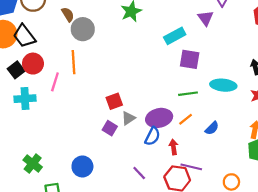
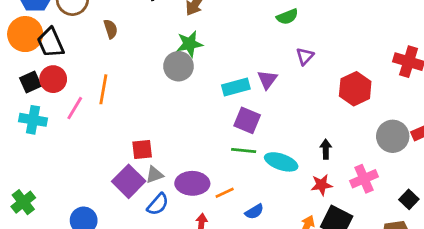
purple triangle: (206, 18) -> (267, 80), moved
gray circle: (83, 29) -> (178, 66), moved
green line: (188, 94) -> (244, 150), moved
purple square: (110, 128) -> (129, 181), size x1.6
blue semicircle: (152, 136) -> (158, 204), moved

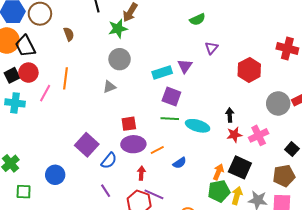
green star: (189, 44) -> (118, 29), moved
red square: (142, 150) -> (129, 124), moved
gray triangle: (154, 175) -> (109, 87), moved
red star: (322, 185) -> (234, 135), moved

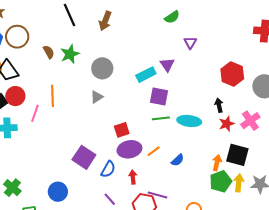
green star: (118, 29) -> (70, 54), moved
red hexagon: (249, 70) -> (232, 74), moved
red arrow: (141, 173) -> (133, 177), moved

